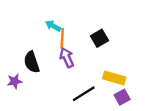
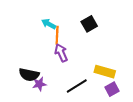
black square: (100, 38) -> (89, 24), moved
black semicircle: (32, 62) -> (29, 75), moved, turned -60
purple star: (15, 81) -> (39, 84), moved

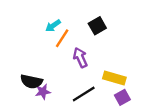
cyan arrow: (49, 24) -> (53, 26), turned -64
orange line: (57, 35) -> (62, 38), turned 30
purple arrow: (61, 53) -> (80, 58), moved

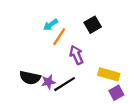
purple star: (43, 92) -> (48, 82), moved
black line: (84, 94) -> (65, 84), moved

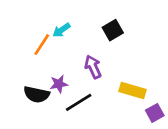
orange line: (59, 37) -> (42, 45), moved
purple star: (48, 82) -> (59, 84), moved
purple square: (116, 93) -> (155, 113), moved

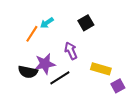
purple star: (59, 84) -> (45, 64), size x1.5

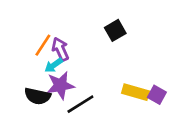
cyan arrow: (47, 23) -> (54, 65), moved
purple arrow: (71, 51) -> (60, 49), moved
purple square: (118, 86) -> (157, 95), moved, turned -32

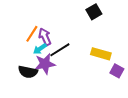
black square: (115, 30) -> (94, 12), moved
yellow rectangle: (135, 92) -> (101, 54), moved
black line: (80, 104) -> (60, 50), moved

